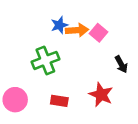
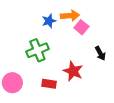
orange arrow: (77, 30) -> (70, 16), moved
red star: (101, 95) -> (73, 71), moved

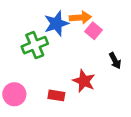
blue star: (49, 21) -> (56, 24), size x1.5
green cross: (37, 50) -> (35, 45), moved

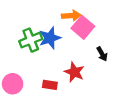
blue star: (56, 24) -> (50, 38), moved
pink square: (93, 31) -> (83, 27), size x1.5

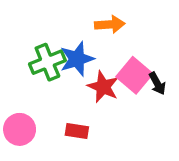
pink square: (83, 27) -> (134, 75), moved
red star: (74, 72) -> (103, 87), moved

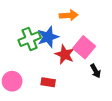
black arrow: (157, 83) -> (96, 71), moved

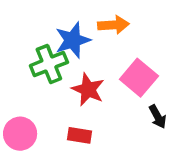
blue star: (48, 37) -> (73, 40), moved
red star: (65, 54) -> (88, 89), moved

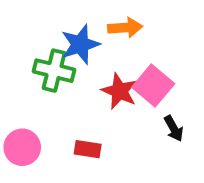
green cross: (49, 64) -> (54, 71), turned 36
red star: (88, 89) -> (119, 91), moved

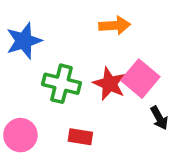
blue star: (80, 44) -> (24, 41), moved
green cross: (54, 71) -> (62, 84), moved

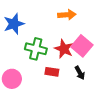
black arrow: (159, 118) -> (80, 73), moved
red rectangle: (80, 137) -> (52, 72), moved

